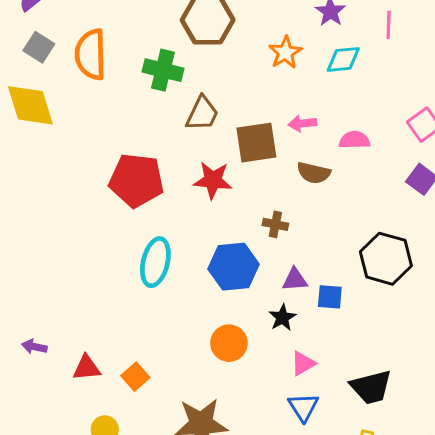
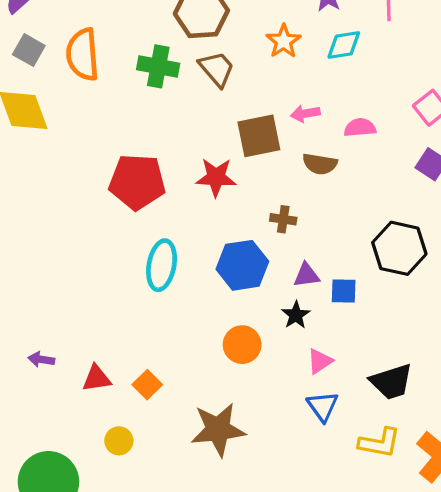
brown trapezoid: (202, 114) -> (217, 69), moved, turned -63

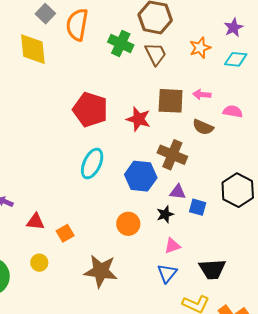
brown cross: (283, 219) -> (172, 155), size x1.8

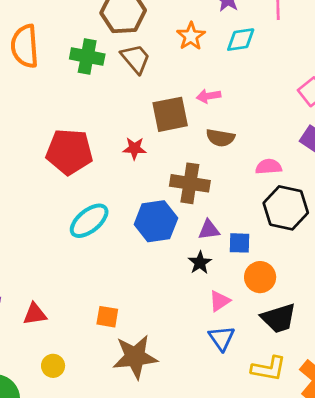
pink semicircle: (233, 111) -> (269, 167), moved
red star: (138, 119) -> (134, 148), size x0.7
cyan ellipse: (92, 164) -> (89, 221), turned 40
orange circle: (128, 224) -> (260, 277), moved
orange square: (65, 233) -> (107, 317), moved, turned -36

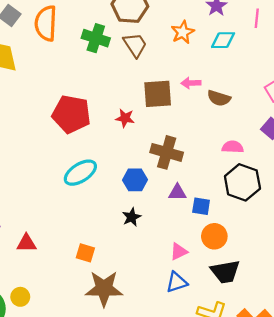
brown semicircle: (220, 138) -> (219, 98), moved
blue hexagon: (156, 221) -> (135, 180), size x0.7
black star: (200, 263) -> (132, 217), moved
blue triangle: (222, 338) -> (177, 282), turned 40
yellow circle: (53, 366) -> (20, 297), moved

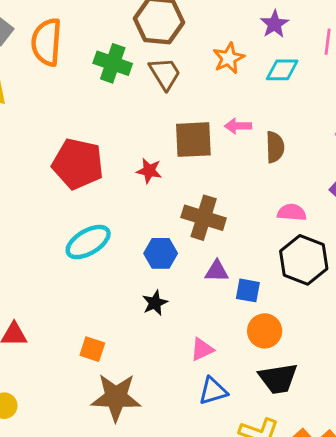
brown semicircle: (219, 98) -> (275, 147), turned -110
pink triangle: (179, 252) -> (202, 349), moved

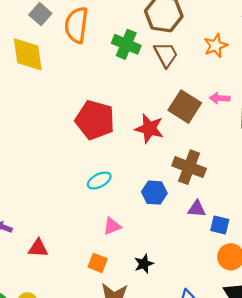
brown square: (193, 140) -> (185, 107), turned 32
red star: (149, 171) -> (149, 129), size x1.5
cyan ellipse: (88, 242) -> (99, 180), size x0.7
black star: (155, 303) -> (144, 264), moved
pink triangle: (202, 349) -> (112, 226), moved

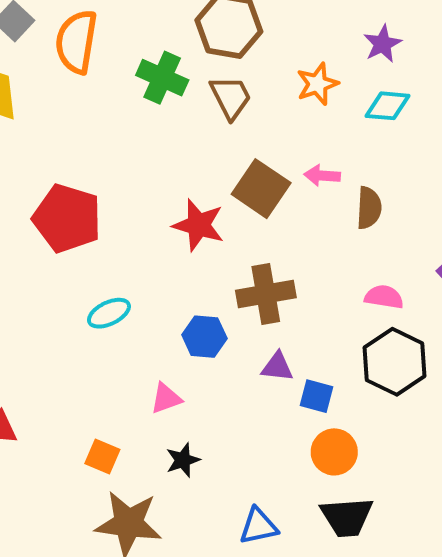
red pentagon: (95, 120) -> (67, 218), moved
brown cross: (189, 167) -> (266, 294), turned -32
pink triangle: (112, 226) -> (166, 398), moved

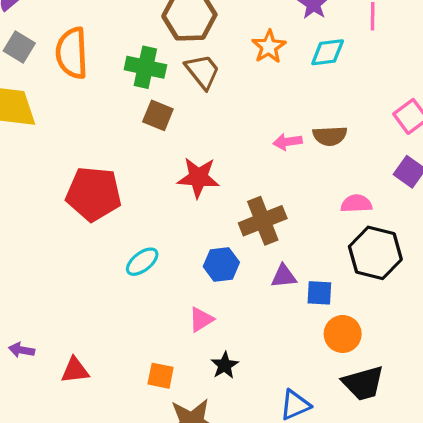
pink arrow: (322, 176) -> (288, 142), moved
brown square: (261, 189) -> (158, 115), moved, size x0.7
brown semicircle: (369, 208) -> (330, 136), turned 96

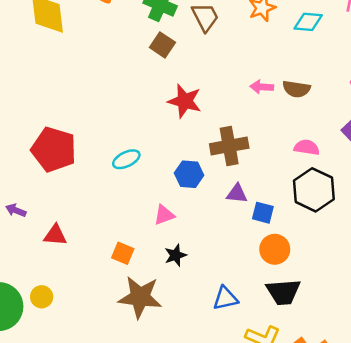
red pentagon: (94, 194) -> (54, 149), moved

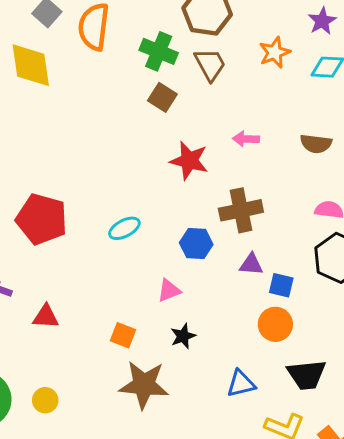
pink arrow: (262, 87) -> (246, 139), moved
orange circle: (275, 249) -> (275, 324), moved
yellow circle: (42, 297) -> (45, 400), moved

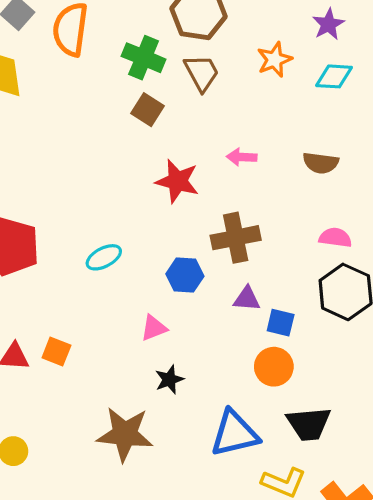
orange square: (123, 335) -> (56, 351), moved
blue triangle: (241, 384) -> (235, 434), size x1.5

